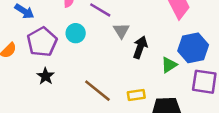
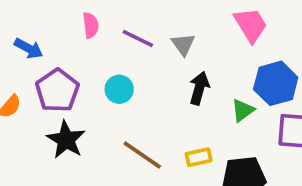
gray triangle: (121, 31) -> (183, 44), moved
cyan circle: (76, 33) -> (119, 89), moved
black star: (46, 76) -> (66, 140), size x1.5

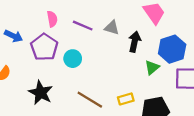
gray triangle: (183, 44) -> (112, 28), turned -35
black arrow: (199, 88) -> (135, 42), moved
purple pentagon: (57, 91) -> (44, 47), moved

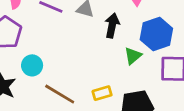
cyan circle: (73, 59) -> (32, 65), moved

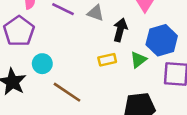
yellow rectangle: (102, 93) -> (107, 60), moved

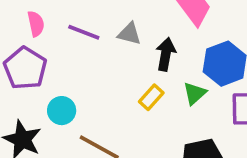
yellow rectangle: (107, 60) -> (151, 97), turned -30

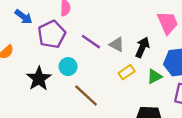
purple line: (84, 32) -> (91, 42), moved
gray triangle: (129, 34) -> (117, 44), moved

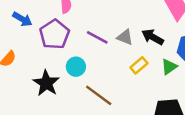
black arrow: (142, 47) -> (153, 37), turned -78

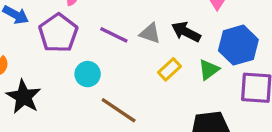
black star: (46, 83) -> (24, 97), moved

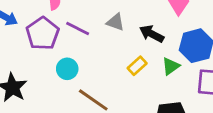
gray triangle: (150, 33) -> (115, 22), moved
purple line: (114, 35) -> (78, 28), moved

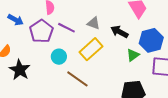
yellow rectangle: (137, 66) -> (91, 49), moved, size x1.6

